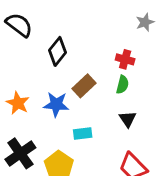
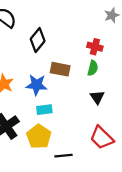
brown rectangle: (84, 86) -> (60, 69), turned 54
cyan rectangle: (83, 134) -> (44, 110), moved

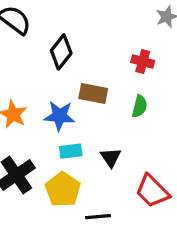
green semicircle: (93, 68) -> (140, 106), moved
black triangle: (97, 97) -> (111, 157), moved

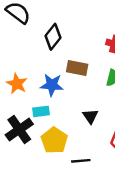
cyan rectangle: (71, 151) -> (41, 111), moved

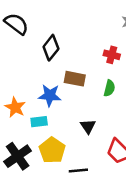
orange star: (17, 84) -> (15, 107), moved
black cross: (19, 130) -> (18, 156), moved

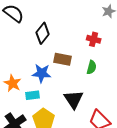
black triangle: (88, 126) -> (74, 99), size x1.5

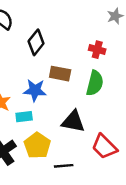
green semicircle: (92, 67) -> (95, 83), size x1.5
black triangle: (74, 99) -> (73, 121), turned -45

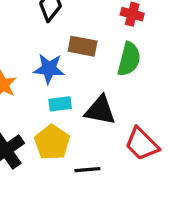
cyan rectangle: (24, 117) -> (60, 104), moved

